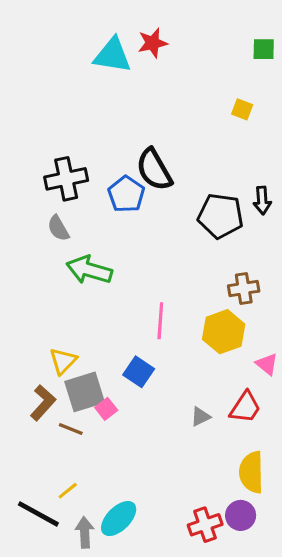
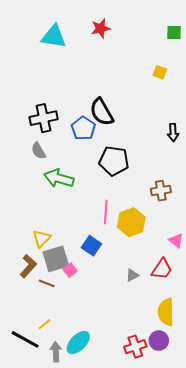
cyan triangle: (112, 55) -> (54, 37), moved
black pentagon: (221, 216) -> (114, 161), moved
yellow hexagon: (224, 332) -> (131, 222), moved

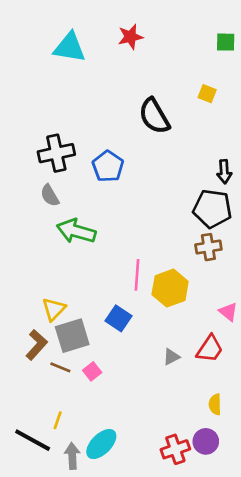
black semicircle: (102, 112) -> (154, 116), moved
black pentagon: (114, 161) -> (212, 209), moved
pink square: (70, 270) -> (92, 371), moved
yellow semicircle: (166, 312) -> (215, 404), size x0.6
yellow line: (45, 324) -> (58, 420), turned -32

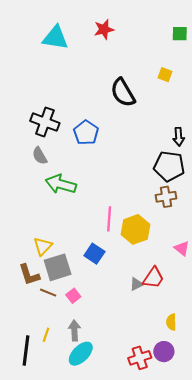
black cross: (56, 153) -> (45, 122), turned 32
brown L-shape: (37, 345) -> (29, 275), turned 120
red trapezoid: (210, 349) -> (153, 278), moved
black line: (33, 440) -> (26, 350), turned 68
gray arrow: (72, 456) -> (74, 330), moved

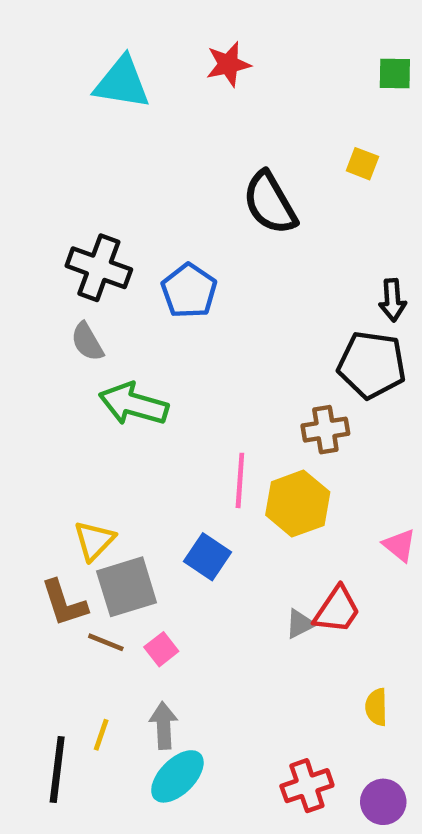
brown cross: (166, 197) -> (325, 430), moved
purple circle: (164, 352) -> (383, 802), moved

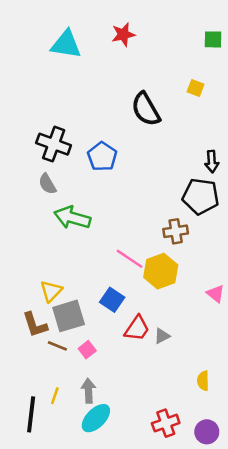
pink line: (240, 480) -> (130, 259), turned -60
red trapezoid: (337, 610) -> (137, 328), moved

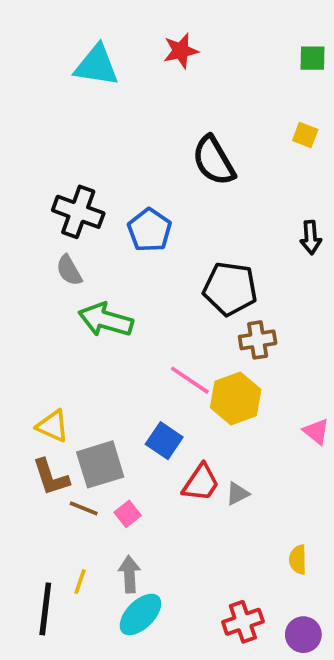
yellow square: (196, 88) -> (305, 135), moved
black pentagon: (201, 196) -> (230, 289), moved
yellow triangle: (51, 291) -> (53, 426), moved, turned -50

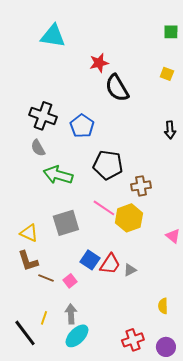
red star: (181, 51) -> (99, 63), moved
black pentagon: (230, 289) -> (108, 165), moved
blue square: (164, 441) -> (90, 260), moved
gray square: (100, 464) -> (66, 223), moved
black line: (45, 609) -> (25, 333), turned -44

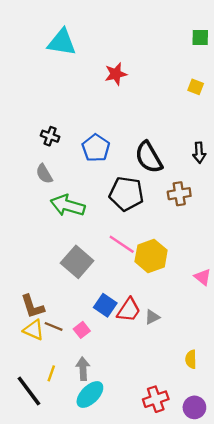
black semicircle: (117, 88) -> (149, 157), moved
black cross: (43, 116) -> (50, 136), size x0.6
brown cross: (141, 186) -> (179, 194), moved
gray square: (66, 223) -> (77, 262), turned -32
yellow triangle: (29, 233) -> (34, 330), moved

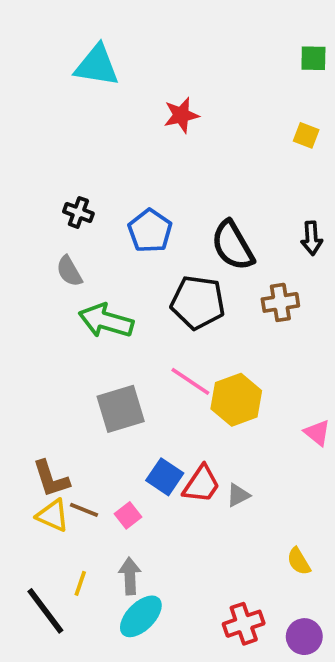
gray square: (77, 262) -> (121, 409), turned 32
yellow semicircle: (191, 359) -> (299, 561), turned -30

